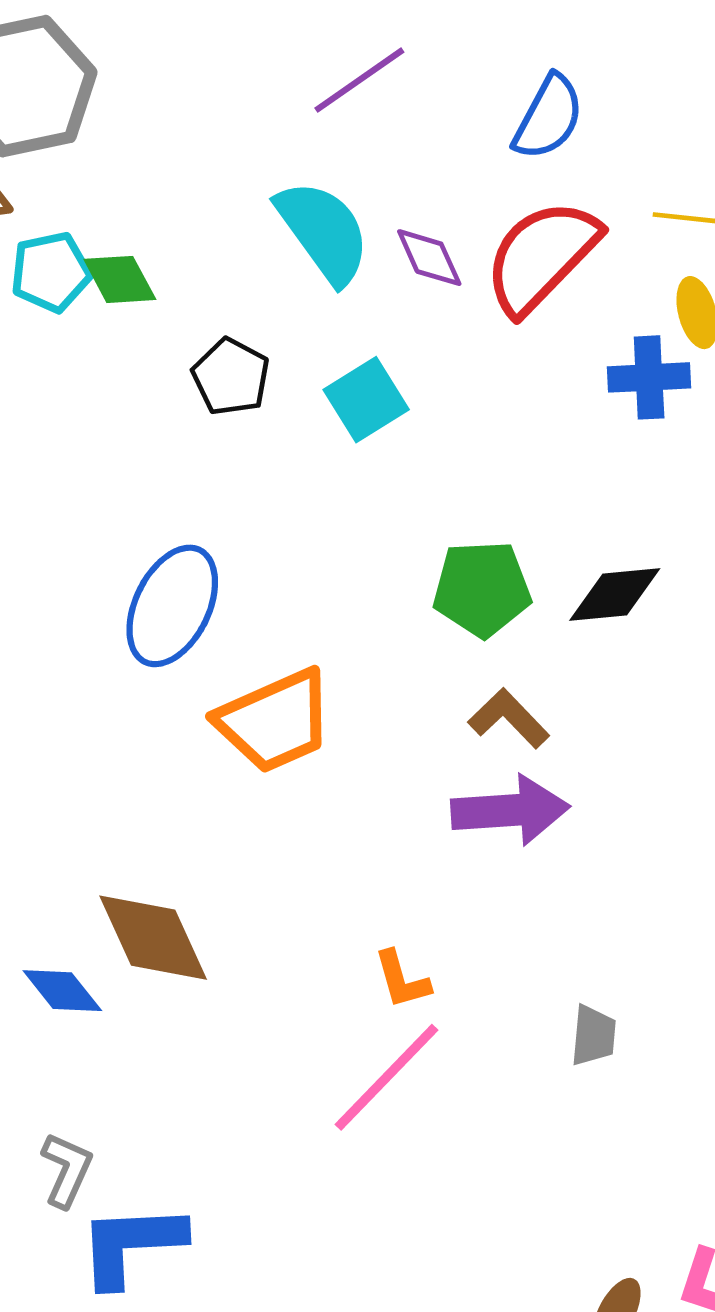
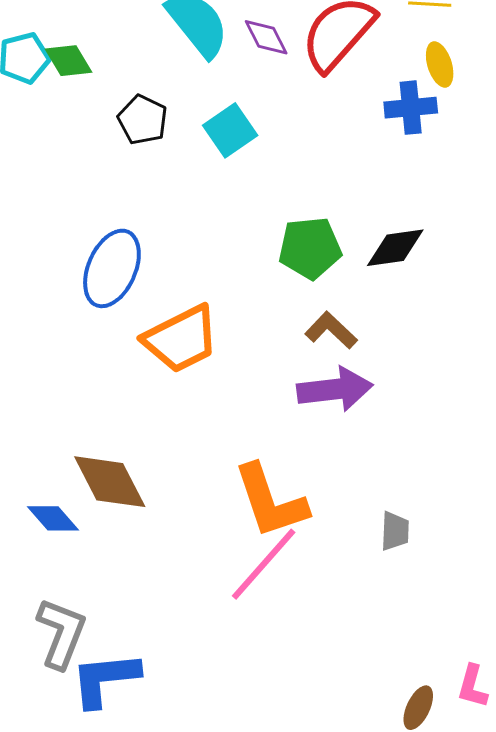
orange L-shape: (402, 980) -> (270, 501), size x2.0
gray L-shape: (67, 1170) -> (61, 633), size x1.5

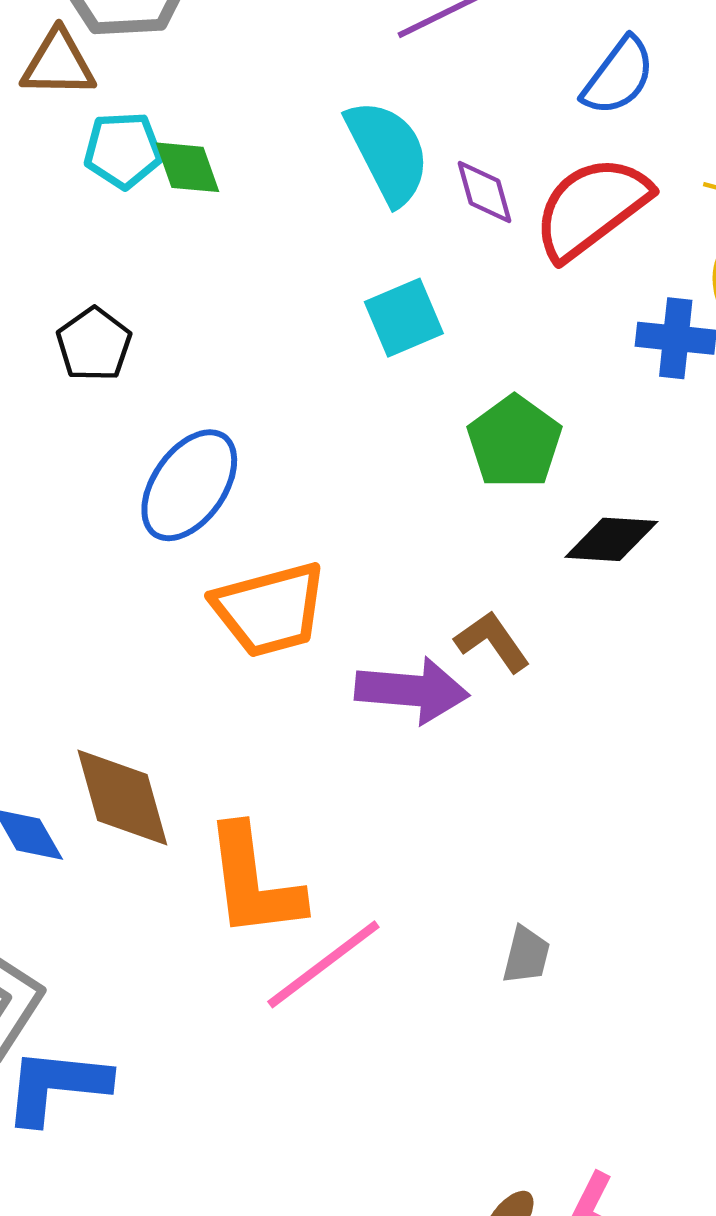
black pentagon: (143, 120) -> (94, 344), moved
green pentagon: (310, 248) -> (514, 442), moved, turned 30
purple arrow: (335, 389) -> (412, 690), moved
orange L-shape: (270, 501) -> (254, 882), moved

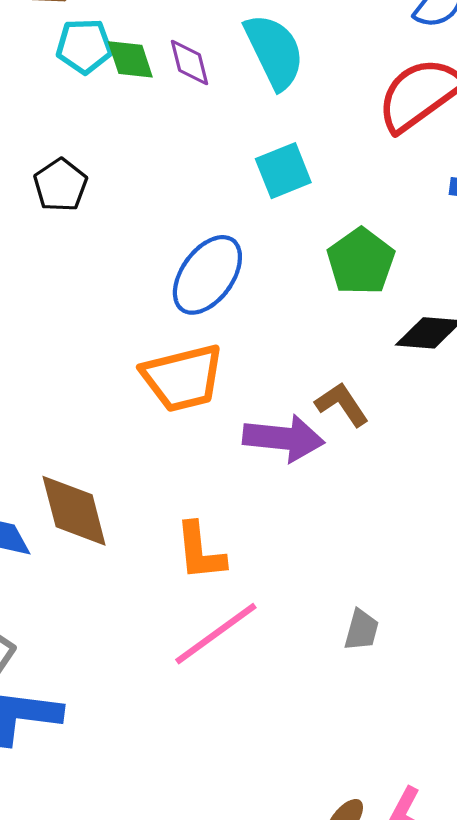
purple diamond: (485, 192) -> (189, 62), moved
blue ellipse: (189, 485) -> (207, 275), moved
orange L-shape: (254, 882) -> (200, 551), moved, size x0.7

